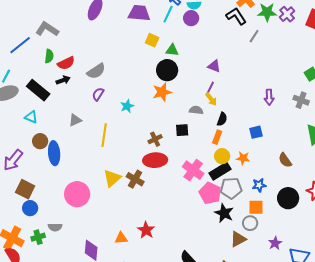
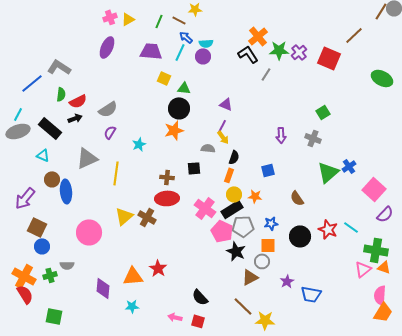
gray triangle: (75, 120) -> (87, 158), size x1.6
brown cross: (155, 139) -> (167, 177), turned 32
orange triangle: (121, 238) -> (133, 276), size x1.5

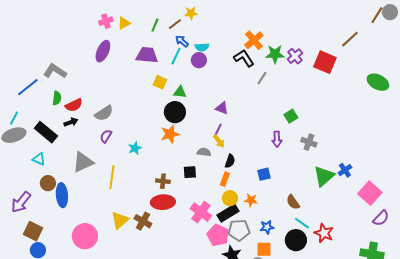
brown line: (179, 20) -> (175, 24), turned -64
green square: (323, 112) -> (291, 116), moved
cyan line: (351, 227) -> (302, 223), moved

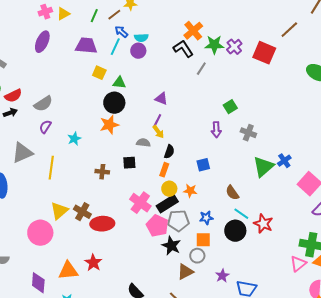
red ellipse: (163, 202) -> (102, 224), moved
pink circle: (85, 236) -> (40, 233), moved

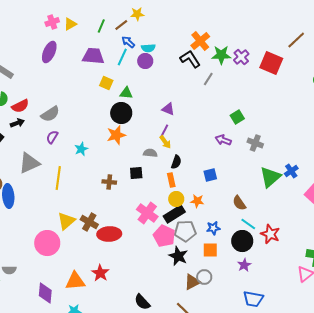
purple arrow: (216, 130) -> (223, 140), turned 112
orange rectangle: (164, 170) -> (171, 180), turned -32
gray circle: (197, 256) -> (204, 277), moved
purple star: (222, 276) -> (244, 265), moved

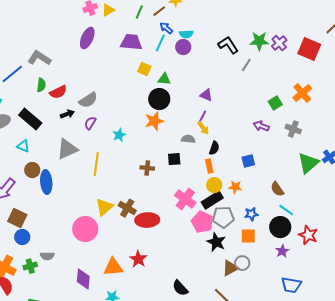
orange cross: (200, 41) -> (302, 93), moved
black arrow: (17, 123) -> (67, 114), moved
red star: (270, 234) -> (308, 235), moved

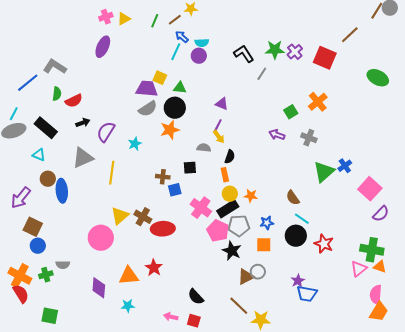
purple trapezoid: (131, 42) -> (147, 89), moved
gray semicircle: (88, 100) -> (148, 109), moved
purple semicircle: (90, 123) -> (106, 132), size x1.5
blue square: (248, 161) -> (175, 190), moved
purple star: (282, 251) -> (298, 281), moved

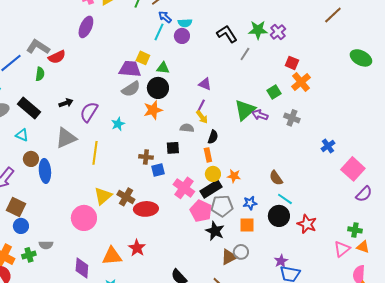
red square: (325, 58) -> (292, 63), moved, size x0.6
red semicircle: (74, 101) -> (57, 57), moved
green triangle: (324, 172) -> (245, 110), moved
green cross: (372, 250) -> (355, 230), size x0.6

